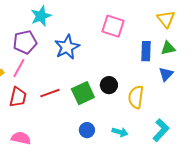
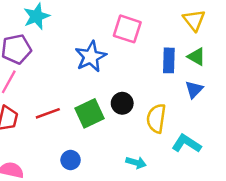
blue star: (67, 47) -> (91, 57), moved
green triangle: (168, 48) -> (197, 57), turned 42
blue circle: (87, 130) -> (71, 160), moved
cyan L-shape: (161, 130) -> (186, 144), moved, turned -100

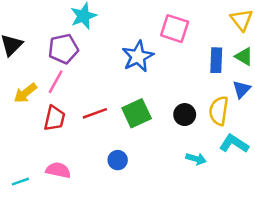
black circle: (122, 103) -> (185, 115), moved
yellow semicircle: (156, 118) -> (219, 111), moved
cyan arrow: (136, 163) -> (196, 159), moved

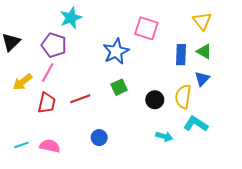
purple pentagon: (63, 49) -> (54, 45), turned 30
green square: (137, 113) -> (119, 87), moved, size x0.7
cyan line: (20, 182) -> (21, 145), moved

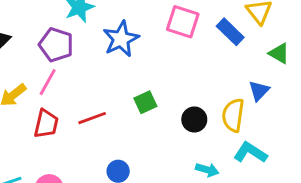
blue star: (116, 51) -> (121, 39), moved
green triangle: (204, 51) -> (279, 53), moved
blue rectangle: (181, 55) -> (230, 32), moved, turned -48

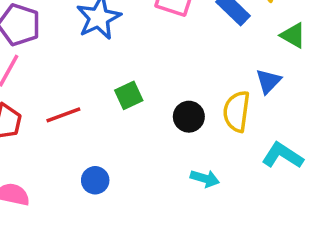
cyan L-shape: (250, 153) -> (283, 156), moved

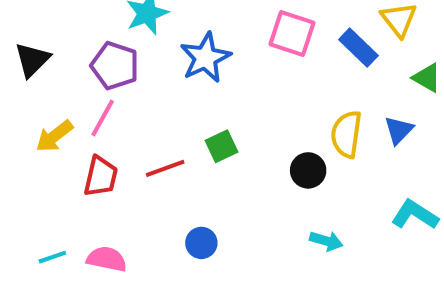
green square: (129, 95) -> (222, 146), moved
yellow semicircle: (237, 111) -> (346, 134), moved

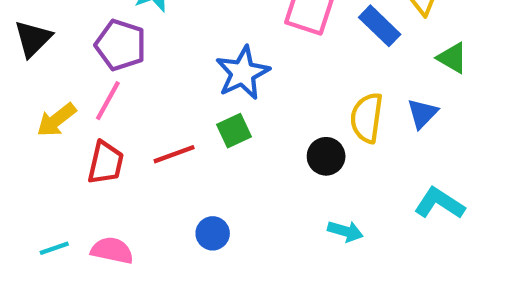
blue star: (205, 58) -> (243, 73), moved

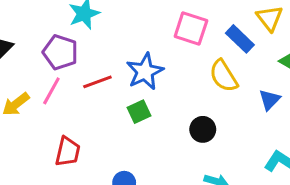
yellow semicircle: (367, 118) -> (224, 76), moved, turned -40
red line: (174, 154) -> (97, 82), moved
red trapezoid: (106, 163) -> (68, 152), moved

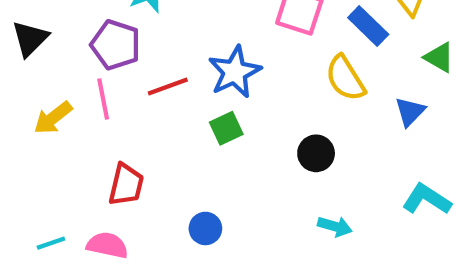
pink line: (51, 91) -> (103, 99), turned -40

